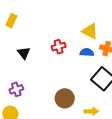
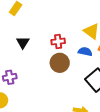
brown circle: (65, 98) -> (60, 63), moved

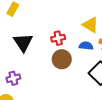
black triangle: (23, 42) -> (23, 42), size x1.5

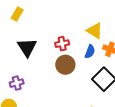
blue semicircle: (86, 46) -> (90, 52), turned 104

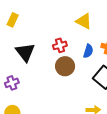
yellow triangle: (95, 31) -> (84, 21), moved
purple cross: (17, 83) -> (12, 83), moved

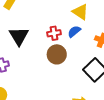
blue semicircle: (88, 51) -> (74, 32), moved, turned -152

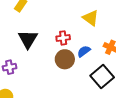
blue semicircle: (74, 32) -> (84, 51), moved

